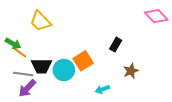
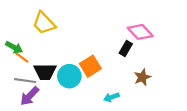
pink diamond: (156, 16) -> (140, 32), moved

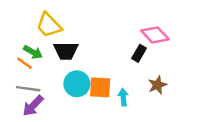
green arrow: (14, 47) -> (33, 52), moved
orange square: (90, 66) -> (100, 87), moved, turned 35
black trapezoid: (45, 72) -> (66, 51), moved
cyan arrow: (111, 97) -> (123, 97), moved, turned 104

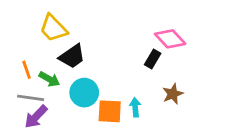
black trapezoid: (66, 51) -> (72, 56), turned -35
green arrow: (33, 52) -> (49, 79), moved
orange line: (24, 63) -> (27, 70), turned 35
orange square: (100, 87) -> (110, 111), moved

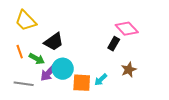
yellow trapezoid: (53, 28) -> (26, 21), moved
gray line: (31, 98) -> (24, 84), moved
cyan arrow: (135, 107) -> (101, 80), turned -128
purple arrow: (36, 117) -> (49, 73), moved

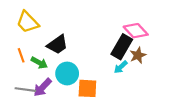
black rectangle: (114, 44) -> (122, 47), size x1.6
brown star: (129, 70) -> (138, 55), moved
purple arrow: (49, 73) -> (42, 87), moved
cyan arrow: (101, 80) -> (121, 67), moved

